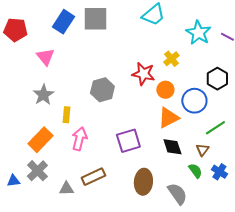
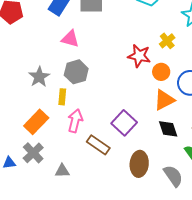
pink triangle: (45, 57) -> (70, 39), moved, turned -36
gray hexagon: (102, 90) -> (76, 72), moved
purple square: (128, 141) -> (124, 123), turned -30
brown rectangle: (93, 177) -> (98, 145), moved, turned 60

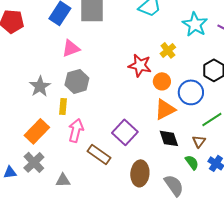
pink triangle: (70, 39) -> (71, 48), turned -36

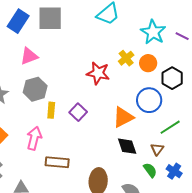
orange circle: (162, 81) -> (148, 63), moved
yellow rectangle: (63, 106) -> (51, 110), moved
purple square: (125, 132) -> (78, 112), moved, size x0.7
brown rectangle: (99, 154) -> (57, 162), turned -30

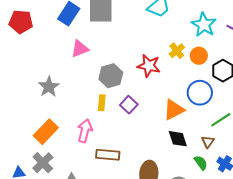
gray hexagon: (35, 89) -> (111, 76), moved

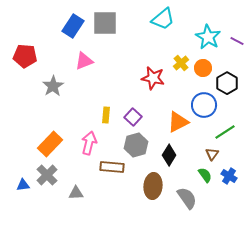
red pentagon: (21, 22) -> (25, 56), moved
gray hexagon: (111, 76) -> (136, 145), moved
gray star: (49, 87) -> (53, 86), moved
black diamond: (178, 139) -> (169, 155), moved, turned 50

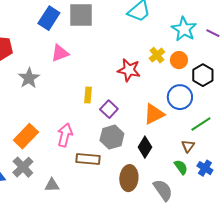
yellow rectangle: (106, 115) -> (88, 95), moved

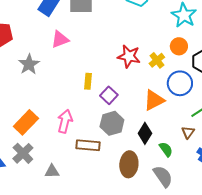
yellow cross: (157, 55) -> (157, 60), moved
green semicircle: (181, 167) -> (166, 149), moved

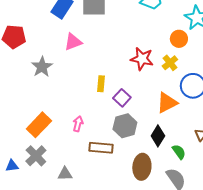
orange circle: (179, 46) -> (179, 39), moved
pink arrow: (65, 121) -> (78, 124), size x0.7

